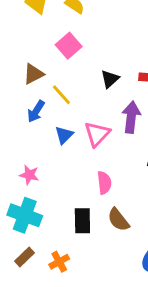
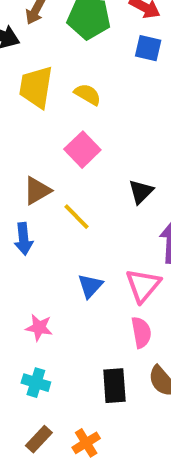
blue arrow: (36, 111) -> (24, 239), moved, turned -35
pink triangle: (97, 134) -> (143, 285), moved
blue triangle: (64, 135) -> (90, 286), moved
cyan cross: (25, 215) -> (36, 383), size x0.6

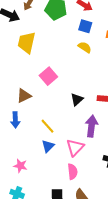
yellow semicircle: (88, 94) -> (85, 47), moved
yellow line: (76, 217) -> (47, 126), moved

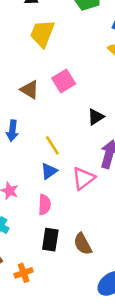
brown triangle: (24, 96) -> (30, 90), moved, turned 49
pink semicircle: (73, 172) -> (44, 205), moved

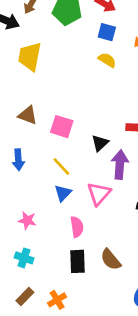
pink square: (64, 81) -> (62, 127), moved, turned -30
black triangle: (96, 117) -> (100, 143), moved
pink semicircle: (44, 205) -> (77, 227), moved

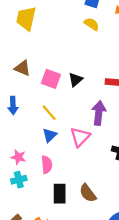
black triangle: (100, 143) -> (76, 80), moved
pink semicircle: (77, 227) -> (47, 165), moved
cyan cross: (24, 258) -> (19, 180), moved, turned -35

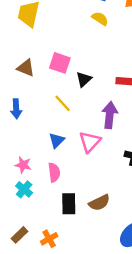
pink square: (51, 79) -> (60, 63), moved
yellow line: (49, 113) -> (63, 103), moved
cyan cross: (19, 180) -> (24, 189), turned -35
brown semicircle: (88, 193) -> (99, 203), turned -78

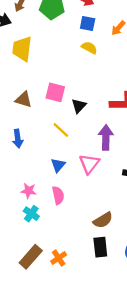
black rectangle: (69, 204) -> (100, 247), moved
brown rectangle: (20, 235) -> (31, 257), size x1.5

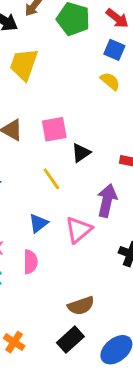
pink square: (55, 92) -> (54, 129), turned -36
black rectangle: (100, 247) -> (70, 340), turned 42
orange cross: (59, 258) -> (14, 342), turned -35

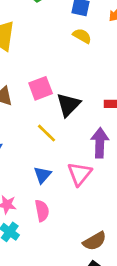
black triangle: (81, 153) -> (68, 105), size x1.4

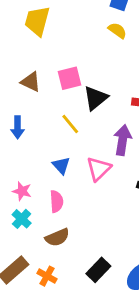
blue triangle: (42, 175) -> (61, 165), turned -30
brown semicircle: (95, 241) -> (57, 237), moved

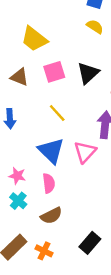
yellow trapezoid: (37, 21) -> (34, 39), moved, turned -64
black triangle: (96, 98) -> (88, 73), moved
blue triangle: (61, 165) -> (51, 151), size x1.6

